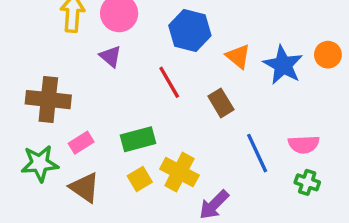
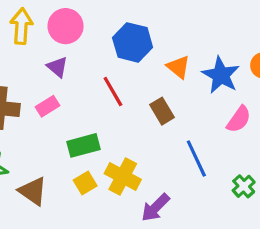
pink rectangle: (81, 143) -> (48, 106), moved
pink semicircle: (304, 144) -> (239, 119), moved, turned -52
green cross: (307, 182) -> (244, 186), turned 30

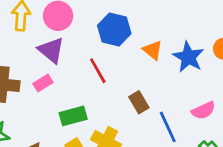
purple triangle: (57, 67) -> (51, 50), size x1.5
brown rectangle: (162, 111) -> (139, 102), moved
pink semicircle: (239, 119) -> (203, 110), moved, turned 30

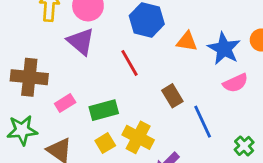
orange triangle: (153, 50) -> (187, 41), turned -30
pink rectangle: (43, 83) -> (65, 103), moved
pink semicircle: (203, 110) -> (235, 83), moved

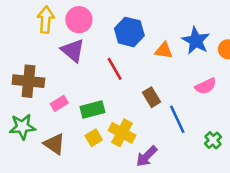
blue star: (224, 49) -> (196, 41), moved

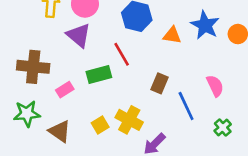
pink semicircle: (206, 86) -> (215, 86), moved, turned -90
brown rectangle: (152, 97) -> (159, 83), turned 54
green rectangle: (92, 109) -> (99, 74), moved

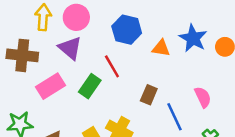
brown cross: (33, 67) -> (22, 55), moved
green rectangle: (99, 74) -> (90, 86), turned -40
pink rectangle: (65, 90) -> (51, 86), moved, size x1.6

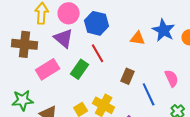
blue hexagon: (127, 30) -> (97, 23), moved

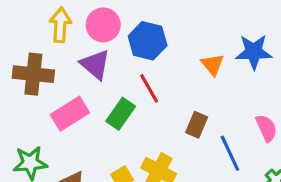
blue star: (164, 30) -> (254, 52), turned -30
orange triangle: (138, 38) -> (213, 65), turned 42

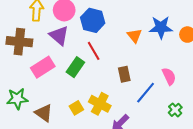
brown rectangle: (197, 125) -> (124, 74), turned -35
blue line: (230, 153) -> (146, 93), turned 65

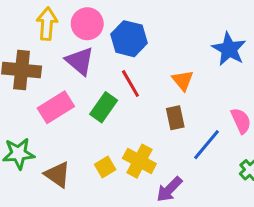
blue star: (161, 27) -> (229, 49), turned 30
orange triangle: (134, 36) -> (183, 80), moved

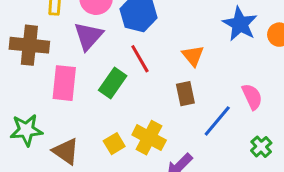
purple triangle: (80, 61) -> (88, 36), turned 32
pink rectangle: (56, 107) -> (64, 83), turned -52

